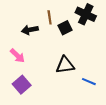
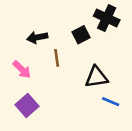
brown line: (50, 17) -> (57, 58), moved
black triangle: (65, 65) -> (96, 77), moved

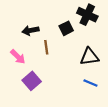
black triangle: (96, 77) -> (89, 57), moved
purple square: (27, 105) -> (32, 81), moved

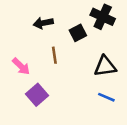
black arrow: (30, 30) -> (43, 23), moved

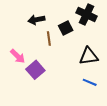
brown line: (54, 55) -> (49, 38), moved
purple square: (37, 95) -> (35, 70), moved

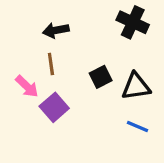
black square: (66, 28) -> (101, 77), moved
brown line: (49, 38) -> (51, 64), moved

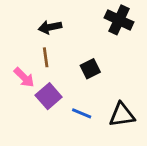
black triangle: (136, 86) -> (122, 115), moved
blue line: (138, 127) -> (82, 113), moved

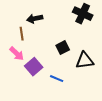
brown line: (46, 57) -> (22, 34), moved
black triangle: (122, 115) -> (85, 61), moved

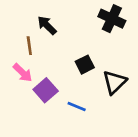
black arrow: (35, 19) -> (47, 25), turned 56
black triangle: (85, 61) -> (114, 82), turned -36

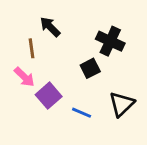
black cross: (112, 19) -> (110, 41), moved
black triangle: (114, 82) -> (122, 104), moved

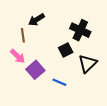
black arrow: (50, 27) -> (36, 20), turned -77
black triangle: (122, 104) -> (88, 64), moved

